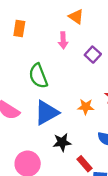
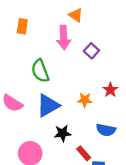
pink arrow: (63, 40) -> (64, 37), size x1.5

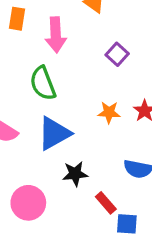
pink arrow: (64, 37) -> (56, 35), moved
orange star: (85, 100) -> (109, 112), moved

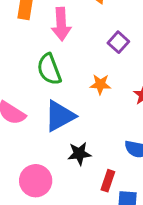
orange star: (109, 112) -> (100, 84), moved
red rectangle: (106, 203) -> (108, 181), turned 60

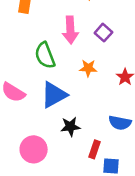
pink arrow: (61, 24) -> (70, 30), moved

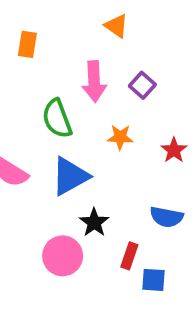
black star: (70, 127) -> (94, 222), turned -30
pink circle: (34, 149) -> (63, 256), moved

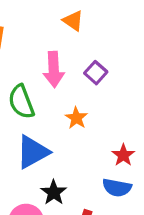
orange star: (120, 137) -> (76, 118), turned 30
red star: (174, 150) -> (123, 155), moved

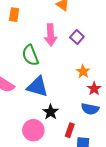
orange star: (76, 118) -> (83, 71), moved
blue triangle: (33, 152) -> (37, 87), turned 45

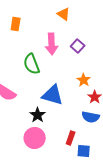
blue triangle: (37, 87) -> (53, 95), moved
black star: (51, 112) -> (38, 115), moved

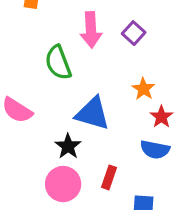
red rectangle: (71, 138) -> (109, 177), moved

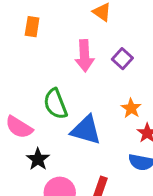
green semicircle: (58, 63) -> (55, 104), moved
black star: (68, 146) -> (38, 159), moved

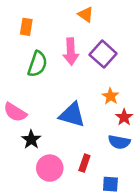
purple square: (122, 59) -> (103, 54), size x1.5
green semicircle: (55, 104) -> (37, 64), moved, turned -140

